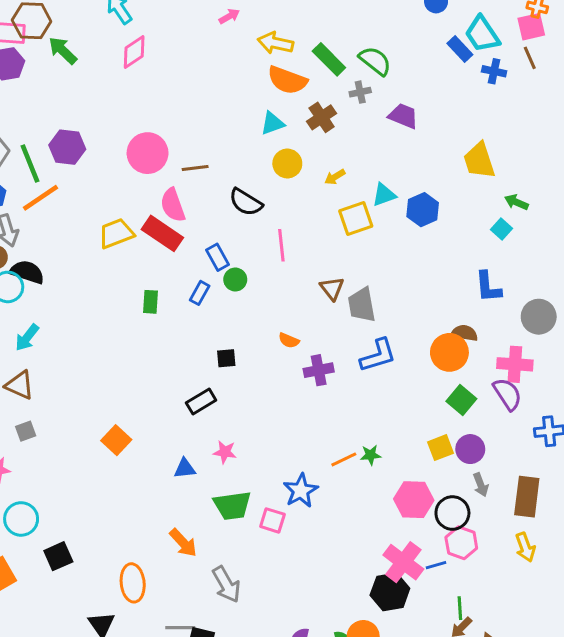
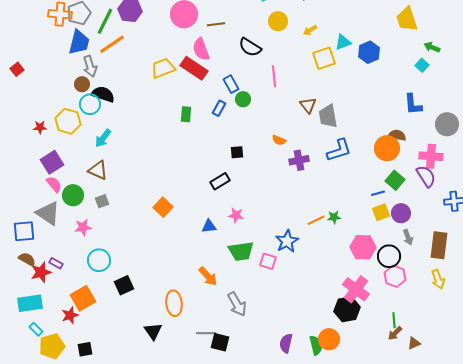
green line: (30, 163) -> (105, 21), turned 48
blue line: (436, 565) -> (378, 193), moved

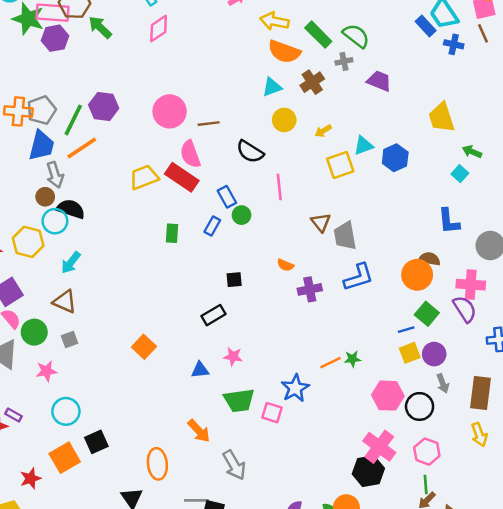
pink hexagon: (395, 276) -> (427, 452), moved
orange square: (83, 298) -> (65, 458), moved

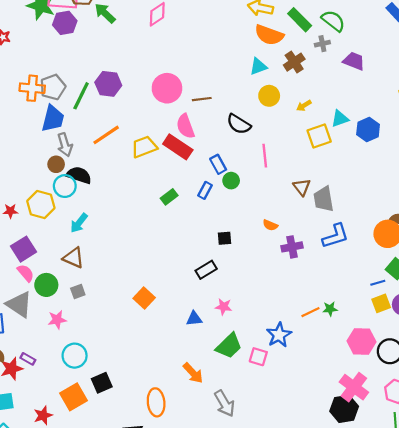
orange line: (82, 148) -> (106, 135), moved
green rectangle: (172, 233) -> (169, 197), turned 49
green trapezoid: (239, 400) -> (229, 346), turned -36

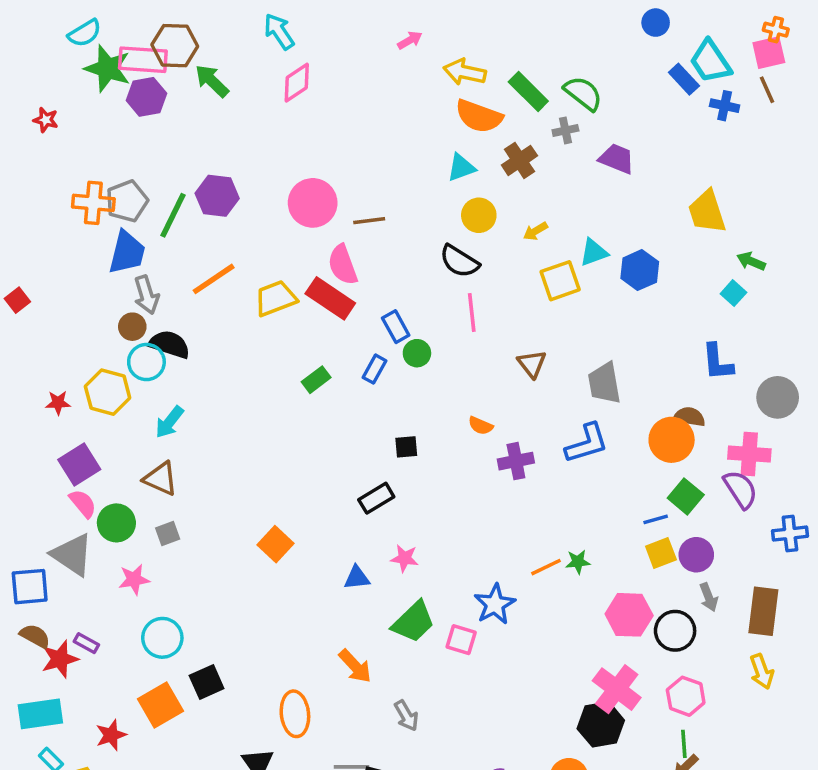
black semicircle: (239, 124) -> (459, 261), moved
gray trapezoid: (323, 199) -> (604, 383), moved
gray arrow: (225, 403) -> (406, 716), size x0.7

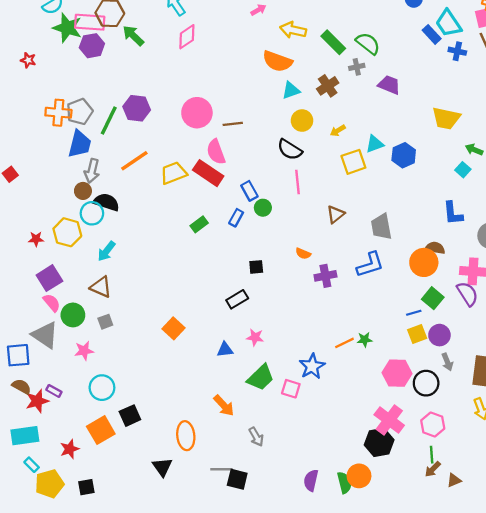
orange semicircle: (479, 116) -> (277, 61), moved
yellow trapezoid: (707, 212) -> (446, 118), turned -60
gray arrow: (146, 295) -> (92, 171), turned 30
brown triangle: (532, 364) -> (336, 214), turned 30

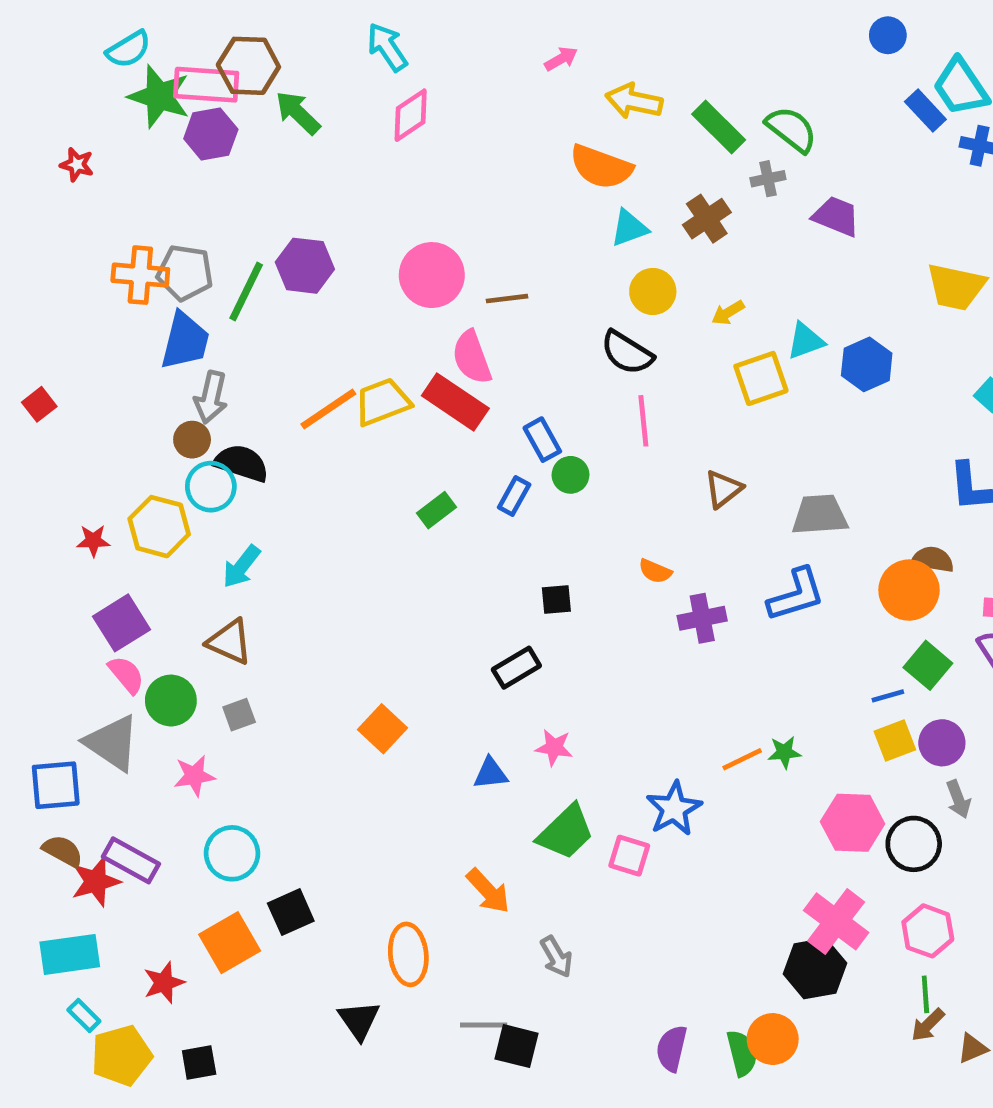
gray pentagon: (80, 112) -> (185, 273), turned 30
orange line: (134, 161) -> (328, 409), moved
gray trapezoid: (381, 227) -> (820, 515), turned 96
purple rectangle: (54, 391) -> (131, 860), size x1.6

